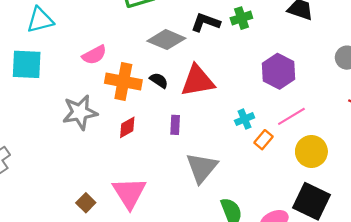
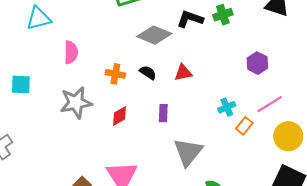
pink semicircle: (94, 55) -> (71, 52), moved, turned -60
cyan square: (27, 64) -> (21, 85), moved, size x0.7
purple hexagon: (279, 71) -> (257, 63), size x0.7
red triangle: (197, 81) -> (183, 73), size x0.6
orange cross: (123, 82) -> (115, 74), size x0.6

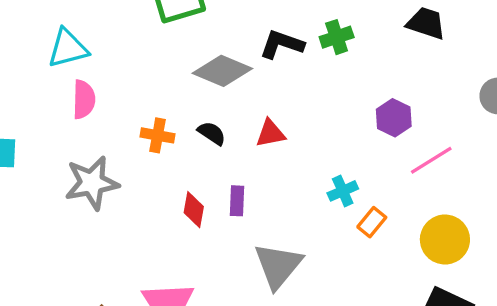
cyan triangle: (39, 18) -> (68, 48), moved
pink line: (270, 104) -> (431, 160), moved
red diamond: (119, 116) -> (194, 210), moved, turned -50

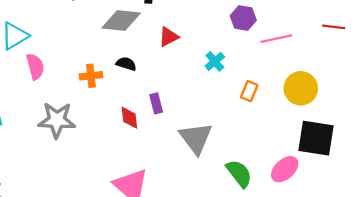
red triangle: (270, 133) -> (169, 37), moved
pink line: (431, 160) -> (276, 39), turned 36
gray star: (92, 183) -> (57, 120), turned 30
cyan cross: (343, 191) -> (215, 61), moved

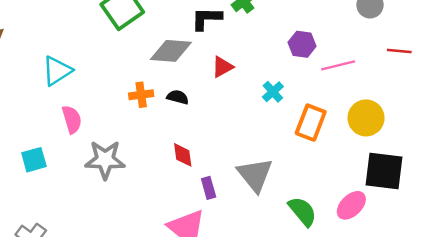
pink semicircle: (35, 66) -> (72, 119), moved
orange cross: (91, 76) -> (141, 95), moved
orange rectangle: (249, 91) -> (311, 123), size x1.6
purple rectangle: (156, 103) -> (209, 188), moved

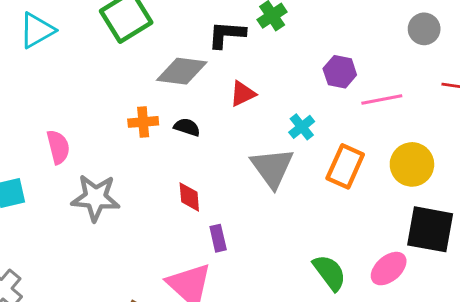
cyan triangle: (57, 71) -> (37, 30), moved
gray triangle: (255, 175) -> (272, 168), moved

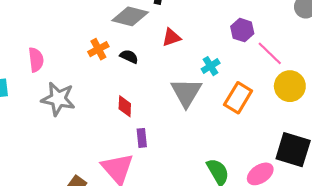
pink line: (382, 99) -> (270, 53), turned 48
orange cross: (143, 122) -> (98, 49), turned -30
yellow circle: (412, 164) -> (290, 86), moved

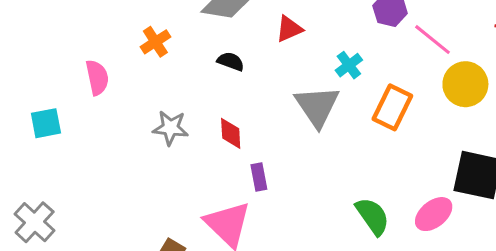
orange cross: (98, 49) -> (155, 42), moved
gray star: (58, 99) -> (170, 128), moved, size x0.7

